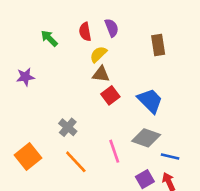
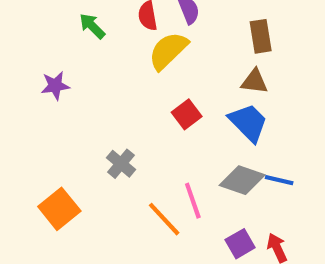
yellow semicircle: (98, 54) -> (168, 51), size x1.5
brown triangle: (101, 74) -> (254, 82), moved
blue line: (170, 156) -> (279, 180), moved
orange line: (76, 162) -> (164, 219), moved

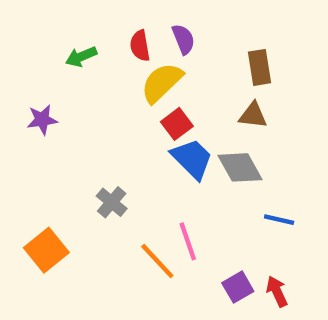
green arrow: (92, 26) -> (81, 57), turned -68
red square: (187, 114) -> (177, 124), moved
blue trapezoid: (248, 123) -> (192, 159), moved
gray diamond: (242, 180) -> (240, 167), moved, turned 42

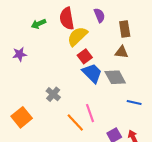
purple semicircle: (183, 39) -> (99, 15), moved
red semicircle: (140, 46) -> (67, 19), size x1.5

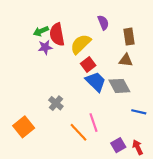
red semicircle: (67, 19) -> (57, 34), moved
purple star: (20, 54) -> (45, 47), moved

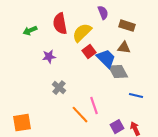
green arrow: (41, 31) -> (30, 31), moved
brown rectangle: (129, 37) -> (127, 26), turned -63
purple star: (45, 47) -> (49, 57), moved
blue trapezoid: (96, 82) -> (106, 59), moved
orange square: (24, 127) -> (22, 123), moved, turned 30

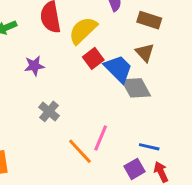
brown triangle: (124, 48) -> (145, 53), turned 40
blue line: (136, 96) -> (149, 147), moved
pink line: (94, 106) -> (101, 138), turned 42

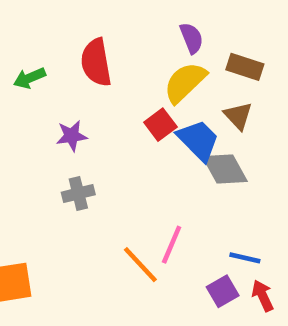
yellow semicircle: (83, 30) -> (185, 82), moved
gray cross: (49, 111) -> (78, 193), moved, turned 36

